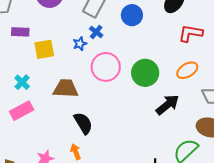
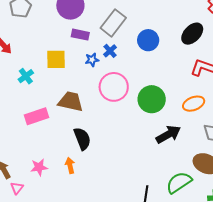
purple rectangle: (20, 32) -> (80, 35), moved
cyan cross: (22, 82) -> (26, 76), moved
pink rectangle: (22, 111) -> (36, 116), moved

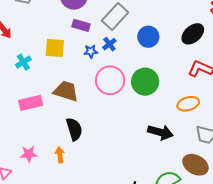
green circle: (152, 99) -> (145, 82), moved
black arrow: (168, 134) -> (160, 132), turned 40

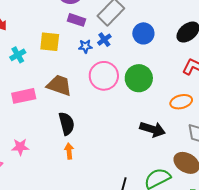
orange arrow: (60, 155) -> (69, 151), moved

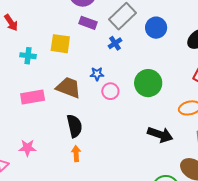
blue circle: (143, 33) -> (156, 28), moved
blue star: (85, 46) -> (97, 74), moved
cyan cross: (18, 55) -> (28, 56), turned 35
pink circle: (104, 76) -> (110, 91), moved, size x0.6

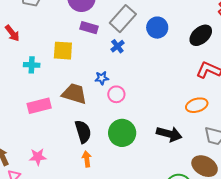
green circle: (148, 83) -> (122, 133), moved

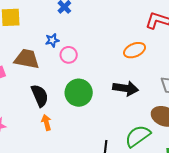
orange ellipse: (197, 105) -> (135, 50), moved

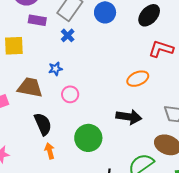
pink circle: (69, 55) -> (70, 94), moved
green circle: (79, 93) -> (88, 138), moved

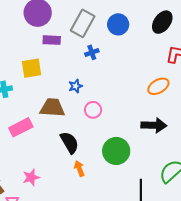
blue cross: (68, 35) -> (92, 52), moved, turned 32

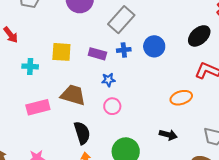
blue circle: (118, 24) -> (154, 46), moved
purple rectangle: (52, 40) -> (97, 54), moved
blue star: (75, 86) -> (108, 80), moved
black arrow: (154, 125) -> (168, 135), size x0.7

